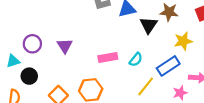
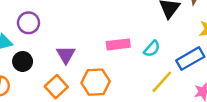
purple triangle: (65, 46) -> (66, 55), moved

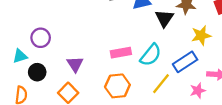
cyan semicircle: (152, 49) -> (151, 55), size x1.5
orange hexagon: (96, 82) -> (117, 86), moved

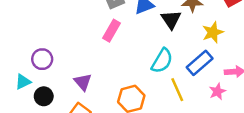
pink rectangle: (121, 53) -> (112, 31), moved, turned -42
yellow line: (161, 84) -> (177, 90), turned -55

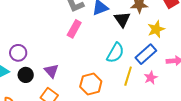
yellow line: (177, 90) -> (128, 76), turned 42
pink star: (217, 91) -> (151, 78), moved
black circle: (44, 96) -> (26, 75), moved

